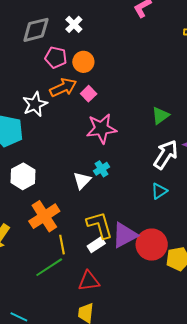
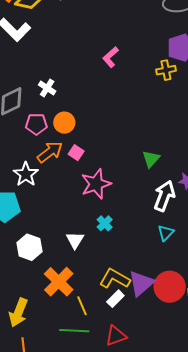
white triangle: (82, 181) -> (75, 240), moved
yellow L-shape: (100, 225) -> (115, 279), turned -32
green line: (49, 267) -> (74, 331), turned 48

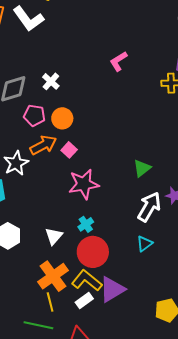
orange cross: (59, 282) -> (53, 276), moved
red circle: (170, 287) -> (93, 252), moved

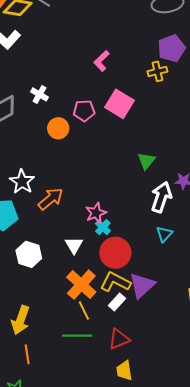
pink pentagon: (34, 115) -> (84, 111), moved
orange arrow: (43, 145) -> (51, 199), moved
pink square: (69, 150) -> (119, 104), moved, size x1.8
pink star: (84, 184) -> (96, 213), moved, size x0.7

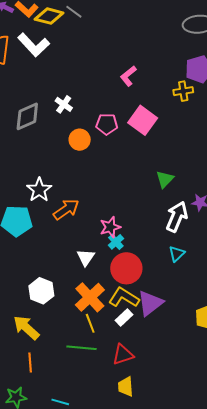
white hexagon: (29, 254) -> (41, 291), moved
yellow arrow: (21, 320) -> (26, 328), turned 108

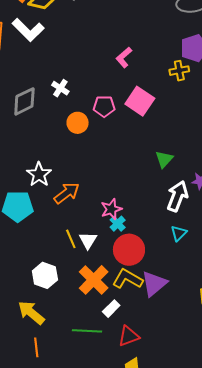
white rectangle: (124, 318) -> (111, 309), moved
yellow line: (90, 323) -> (71, 239), moved

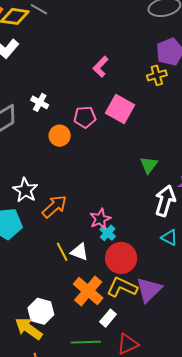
cyan triangle: (179, 233) -> (169, 238), turned -42
white triangle: (88, 240) -> (79, 252), turned -36
white hexagon: (45, 275) -> (41, 311), moved

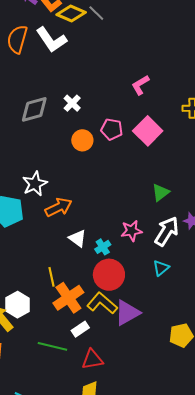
pink star: (100, 219) -> (132, 231), moved
cyan triangle: (169, 238) -> (161, 268), turned 36
yellow line: (62, 252) -> (51, 277), moved
white triangle: (79, 252) -> (77, 238), moved

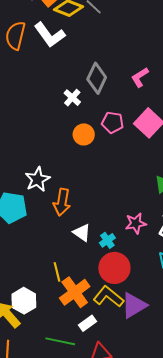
gray diamond: (34, 109) -> (97, 78), moved, turned -48
orange arrow: (59, 207) -> (62, 202), turned 128

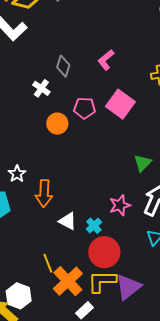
gray diamond: (97, 78) -> (63, 66), size x0.7
white star: (37, 179) -> (17, 174), size x0.7
yellow L-shape: (108, 297) -> (102, 281), turned -32

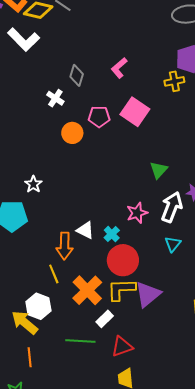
orange arrow: (44, 193) -> (65, 246), moved
yellow line: (48, 263) -> (54, 274), moved

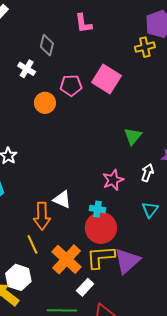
pink L-shape: (119, 68) -> (83, 23), moved, turned -55
white arrow: (172, 207) -> (147, 173), size x0.6
cyan cross: (112, 234) -> (98, 209), moved, turned -35

